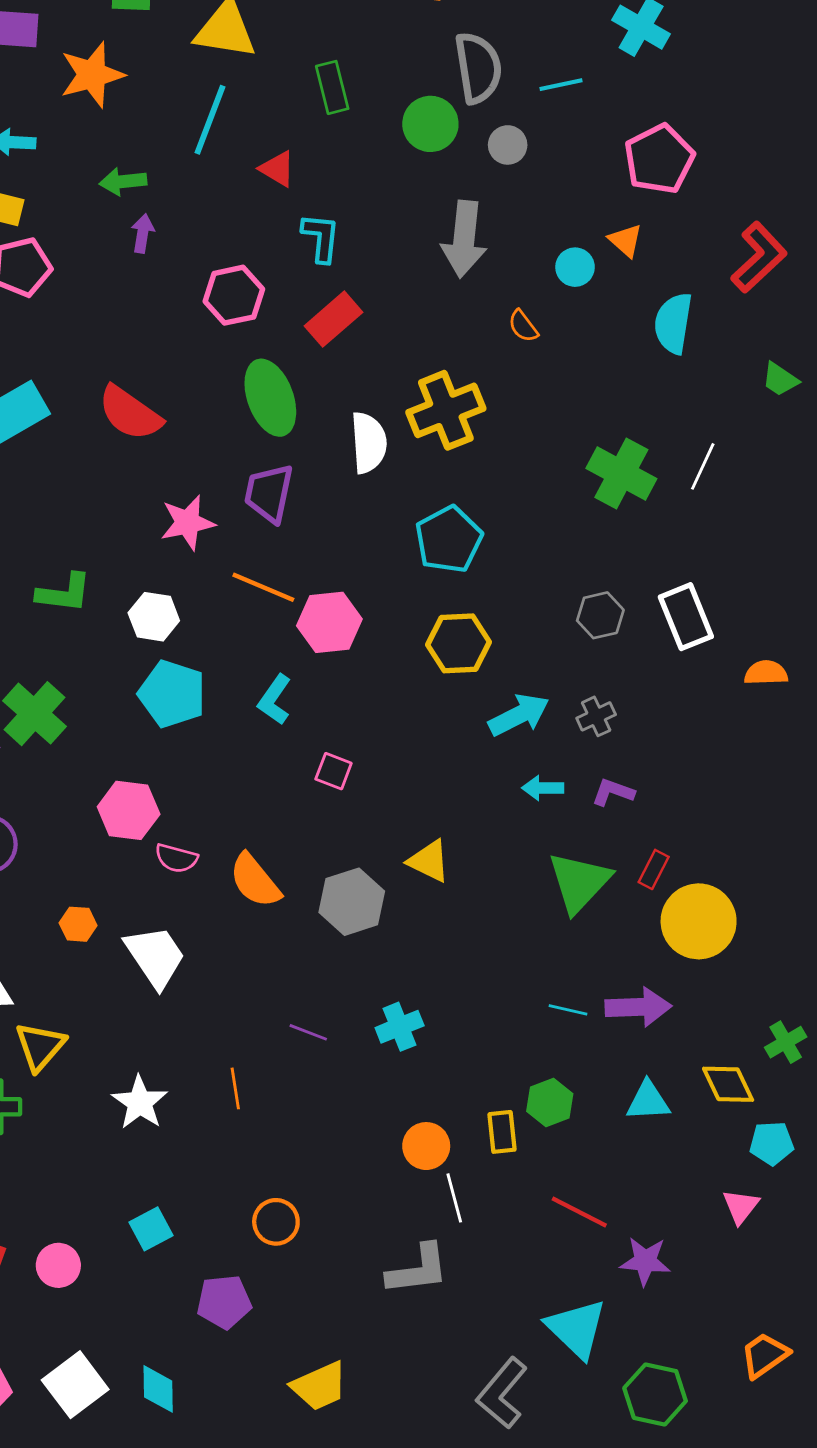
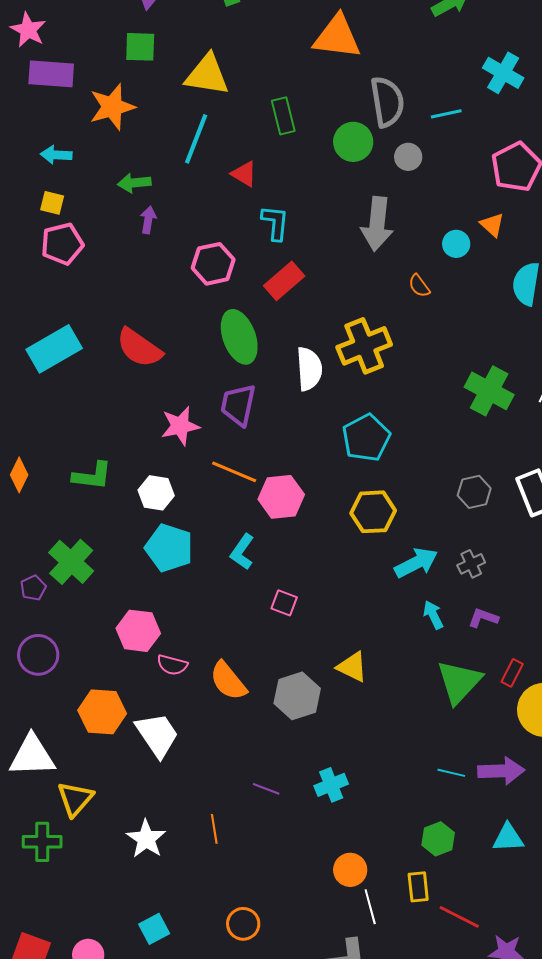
cyan arrow: (543, 788) -> (433, 615), turned 64
orange hexagon: (78, 924) -> (102, 712), size x1.8
yellow rectangle: (502, 1132) -> (418, 887), moved

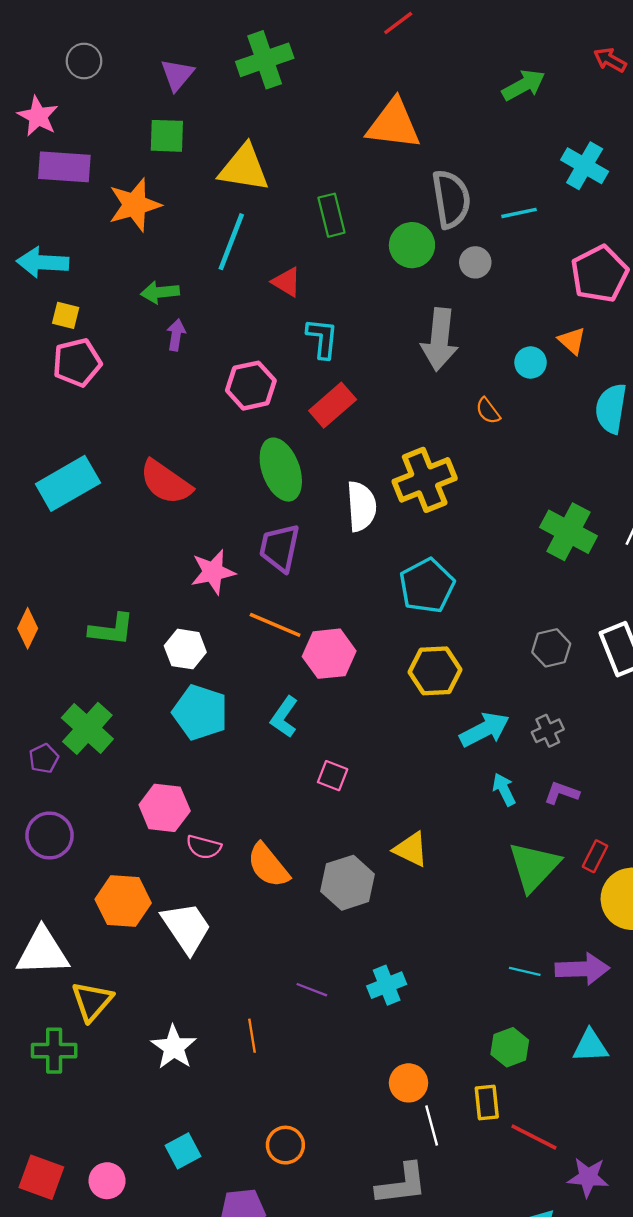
cyan arrow: (56, 155) -> (43, 262), moved, size x1.4

